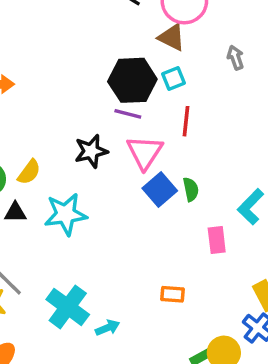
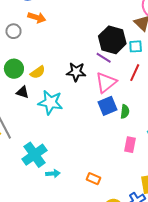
orange rectangle: (172, 294) -> (94, 179), moved

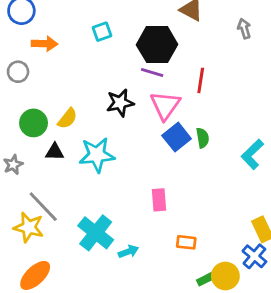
cyan square: (136, 46) -> (102, 32), moved
pink rectangle: (130, 145) -> (159, 200), moved

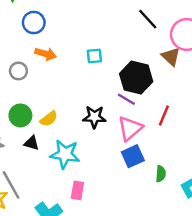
green semicircle: (203, 138) -> (161, 174), moved
pink rectangle: (159, 200) -> (77, 190), moved

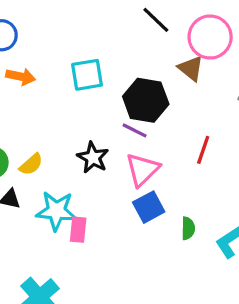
cyan square: (94, 56) -> (87, 75), size x1.5
red line: (164, 116) -> (203, 150), moved
black star: (94, 117) -> (93, 158), turned 30
pink rectangle: (77, 190) -> (78, 230), moved

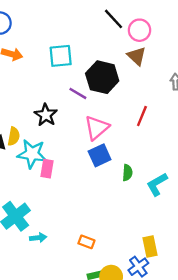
pink circle: (210, 37) -> (140, 30), moved, size x0.7
purple line: (135, 130) -> (78, 93), moved
black star: (93, 158) -> (46, 115), moved
yellow semicircle: (31, 164) -> (14, 136), moved, turned -42

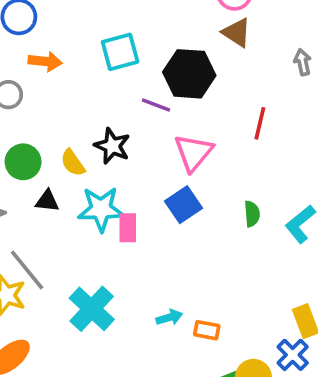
yellow semicircle: (14, 136) -> (73, 163), moved, turned 144
blue square: (100, 155) -> (183, 205), moved
cyan arrow: (38, 238) -> (169, 317), moved

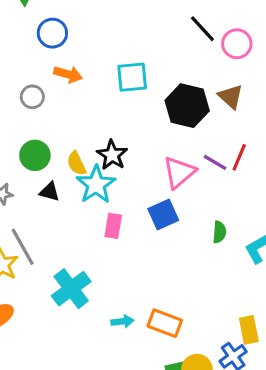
brown triangle: (237, 33) -> (231, 97), moved
purple line: (156, 105) -> (215, 162), moved
cyan star: (101, 209) -> (96, 185), moved, turned 30
cyan arrow: (169, 317) -> (122, 321), moved
orange rectangle: (207, 330) -> (165, 323), size x1.5

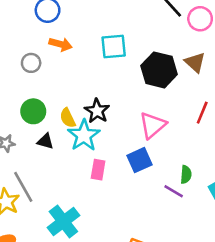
purple line: (215, 162) -> (174, 191), moved

